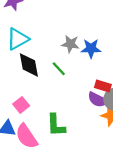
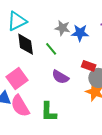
purple semicircle: (98, 100) -> (60, 77), moved
pink square: (21, 105) -> (17, 78), size x1.5
green L-shape: (56, 125) -> (49, 112), moved

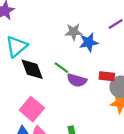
gray star: (62, 28) -> (74, 32), moved
purple semicircle: (60, 77) -> (77, 80), moved

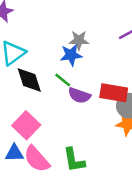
blue star: (89, 42) -> (71, 55), moved
red rectangle: (107, 76) -> (114, 93), size x1.5

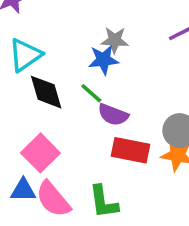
red rectangle: (114, 93) -> (130, 150), moved

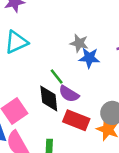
blue star: (103, 60) -> (89, 58), moved
black diamond: (46, 92) -> (49, 99), moved

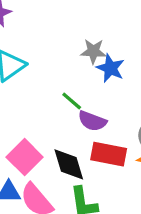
blue star: (89, 58) -> (110, 68), turned 30
black diamond: (49, 99) -> (69, 164), moved

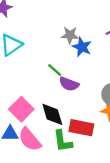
red rectangle: (109, 154) -> (81, 128), moved

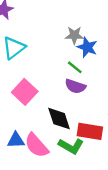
green line: (55, 70) -> (75, 67), moved
pink square: (21, 109) -> (25, 92), moved
green L-shape: (63, 141) -> (71, 146), turned -50

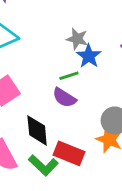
green line: (75, 67) -> (69, 76), turned -70

